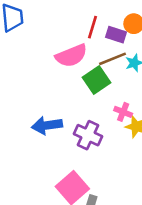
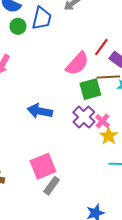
pink semicircle: (71, 56) -> (77, 64), turned -45
purple cross: (88, 135) -> (84, 117), moved

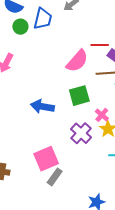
red line: (101, 47) -> (100, 45), turned 54
green square: (90, 89) -> (79, 96), moved
purple cross: (84, 117) -> (81, 133), moved

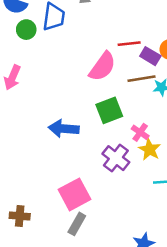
gray rectangle: (55, 177) -> (77, 224), moved

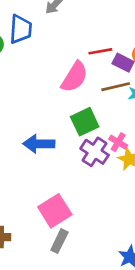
purple cross: (116, 158) -> (95, 152), moved

